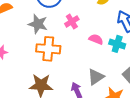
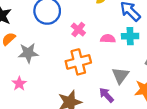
gray star: (38, 24) -> (28, 53), moved
orange cross: (48, 49) -> (78, 62), moved

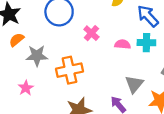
orange cross: (78, 62) -> (69, 70), moved

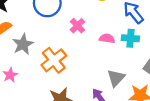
gray star: (37, 56) -> (23, 44), turned -30
orange cross: (69, 70) -> (54, 60), turned -30

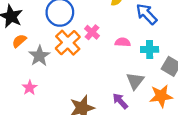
cyan cross: (130, 38) -> (150, 49), moved
orange cross: (54, 60) -> (68, 43), moved

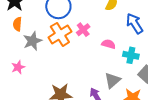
orange semicircle: (19, 41) -> (17, 24), turned -56

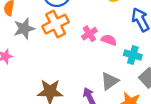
pink cross: (83, 30) -> (89, 34), moved

